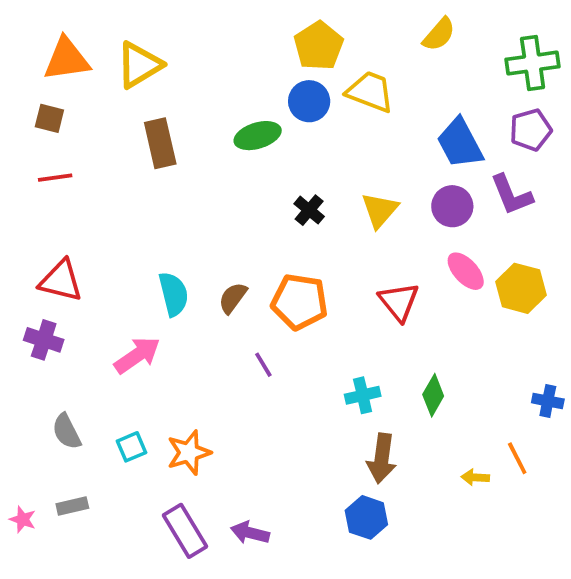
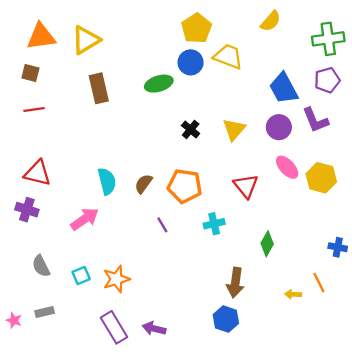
cyan cross: (363, 395) -> (214, 224), moved

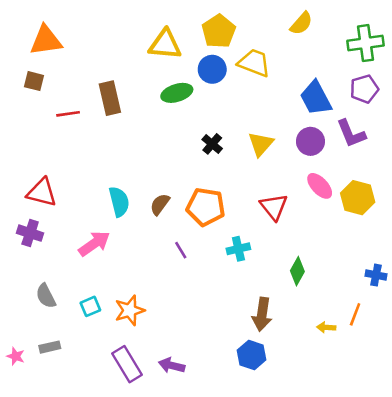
yellow triangle: (86, 40) -> (165, 44), moved, turned 36
red line: (34, 109) -> (68, 114), moved
orange line: (319, 283) -> (355, 314), turned 48

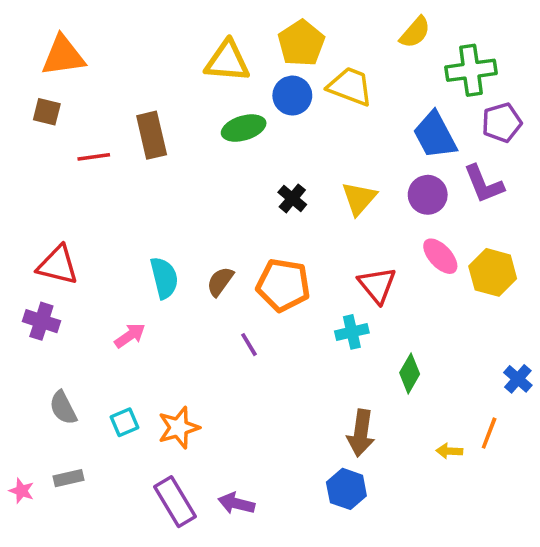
green cross: (366, 43) -> (471, 70), moved
pink arrow: (94, 244) -> (130, 336), size x0.7
cyan cross: (238, 249) -> (352, 332), moved
blue cross: (376, 275) -> (518, 379), turned 30

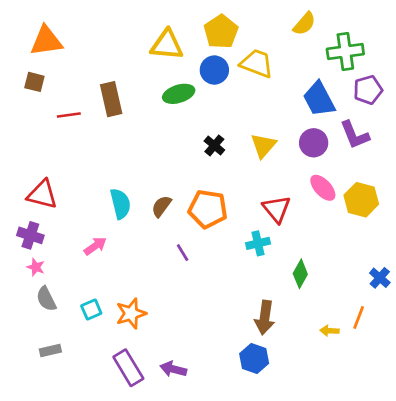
pink star: (22, 491) -> (36, 267), moved

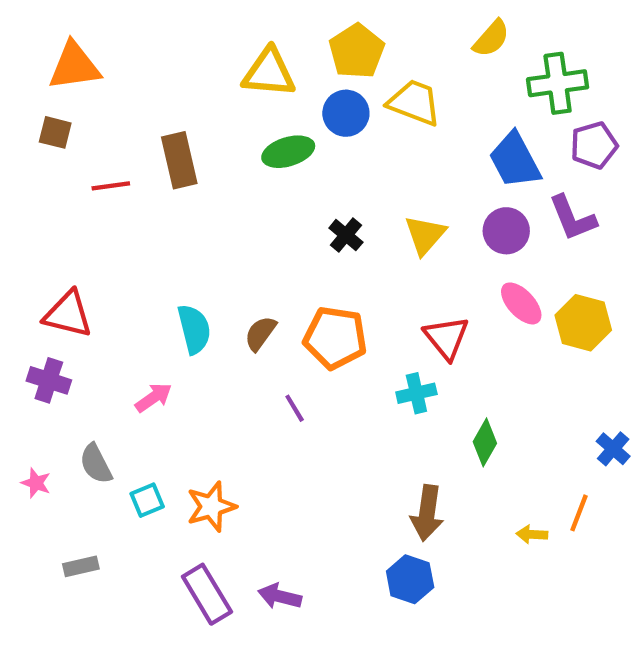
pink star: (36, 267) -> (36, 483), moved
gray semicircle: (46, 299) -> (96, 464), moved

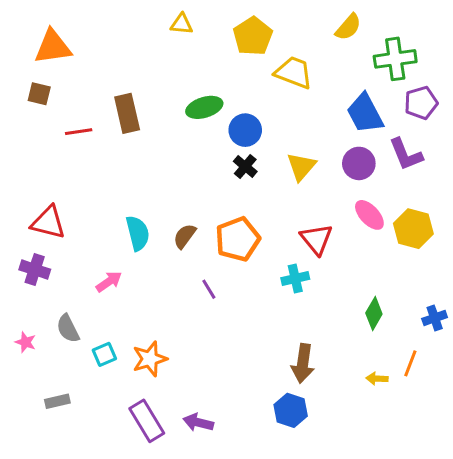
yellow triangle: (269, 73) -> (182, 24), moved, size x0.6
blue circle: (346, 113) -> (245, 130), moved
orange pentagon: (335, 338) -> (238, 239), turned -30
green diamond: (485, 442) -> (374, 313), moved
blue cross: (613, 449) -> (435, 318), turned 30

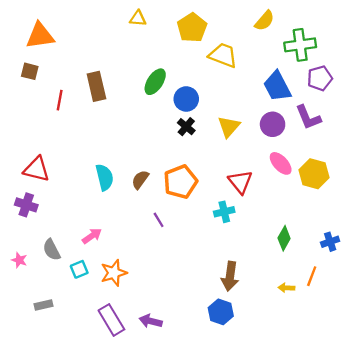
green ellipse: (204, 107) -> (155, 82), turned -40
red line: (79, 132) -> (60, 100), turned -72
pink arrow: (109, 282) -> (92, 236), moved

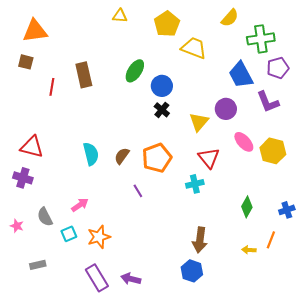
purple circle: (273, 124) -> (226, 109), moved
yellow triangle: (229, 127) -> (199, 122), moved

